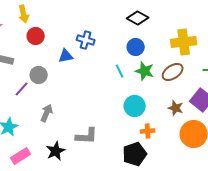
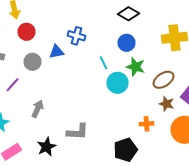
cyan line: (120, 71) -> (104, 63), moved
brown ellipse: (173, 72) -> (164, 80), moved
gray circle: (39, 75) -> (32, 62), moved
cyan circle: (135, 106) -> (118, 83), moved
orange cross: (148, 131) -> (146, 124), moved

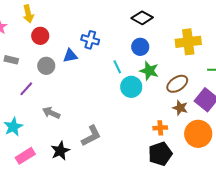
gray arrow: (38, 109) -> (51, 113), turned -90
gray L-shape: (78, 132) -> (91, 136), turned -30
black pentagon: (126, 150) -> (160, 154), moved

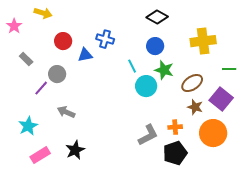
yellow arrow: (28, 14) -> (43, 13), turned -60
red circle: (40, 36) -> (63, 41), moved
gray rectangle: (11, 60) -> (26, 59), turned 32
gray circle: (46, 66) -> (57, 74), moved
gray L-shape: (91, 136) -> (148, 135), moved

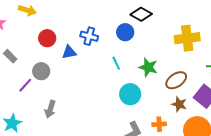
blue circle: (155, 46) -> (125, 32), moved
cyan circle: (146, 86) -> (130, 94), moved
gray arrow: (66, 112) -> (50, 109), turned -96

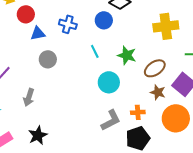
red circle: (47, 38) -> (26, 14), moved
blue triangle: (69, 52) -> (38, 33), moved
gray circle: (41, 71) -> (48, 59), moved

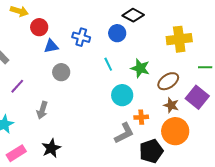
orange cross: (138, 112) -> (141, 117), moved
orange circle: (176, 118) -> (175, 131), moved

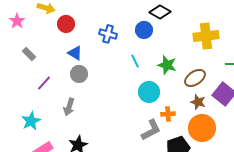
blue triangle: (51, 46) -> (75, 53), moved, turned 42
gray circle: (61, 72) -> (79, 74), moved

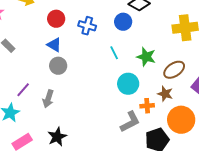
red circle: (66, 24) -> (56, 19), moved
purple line: (44, 83) -> (23, 90), moved
brown star: (198, 102) -> (165, 94), moved

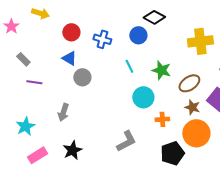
gray circle: (58, 66) -> (82, 77), moved
purple line: (23, 90) -> (34, 82), moved, turned 56
brown star: (165, 94) -> (192, 107), moved
gray L-shape: (130, 122) -> (126, 141), moved

